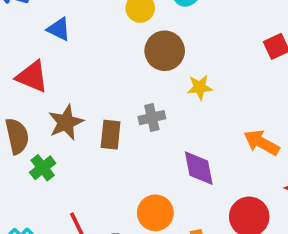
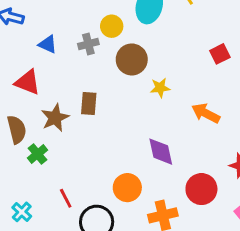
gray cross: (152, 118) -> (88, 44), moved
brown rectangle: (111, 135) -> (89, 104), moved
orange arrow: (262, 143) -> (206, 113), moved

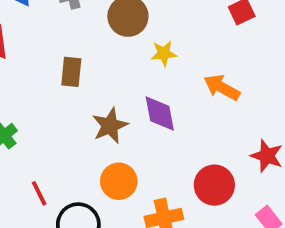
brown star: (55, 118) -> (110, 126), moved
purple diamond: (161, 152) -> (160, 113), moved

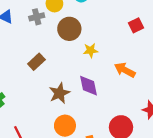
brown rectangle: (71, 72) -> (36, 62), turned 42

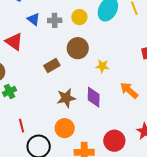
gray cross: (37, 17) -> (55, 20), moved
brown circle: (69, 29) -> (78, 48), moved

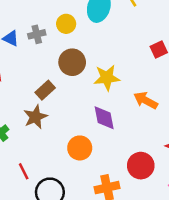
yellow star: (102, 66) -> (107, 78), size x1.5
brown star: (66, 98) -> (35, 117), moved
orange circle: (65, 128) -> (80, 148), moved

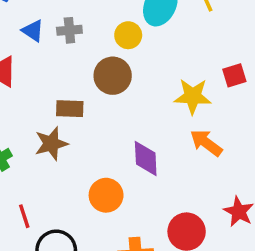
yellow circle: (66, 24) -> (128, 35), moved
yellow star: (107, 78) -> (193, 96), moved
brown rectangle: (45, 90) -> (70, 109), turned 36

